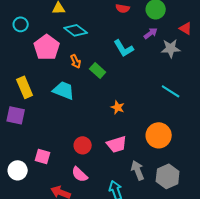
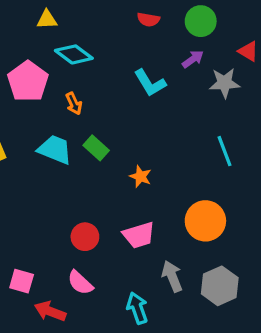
green rectangle: (98, 70) -> (96, 148), moved
cyan line: (171, 91) -> (224, 151), turned 36
pink square: (43, 156) -> (22, 281), moved

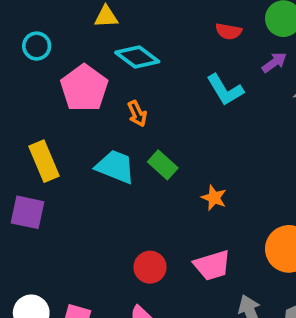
red semicircle: (148, 20) -> (229, 31), moved

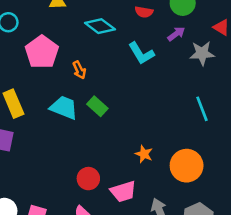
cyan diamond: (137, 57) -> (100, 26), moved
orange star: (214, 198) -> (144, 154), moved
pink trapezoid: (212, 265) -> (123, 191), moved

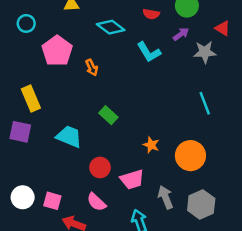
green rectangle: (97, 106) -> (108, 115), moved
cyan trapezoid: (64, 108) -> (69, 137), moved

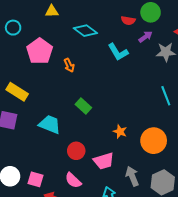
red semicircle: (151, 14) -> (128, 20), moved
yellow rectangle: (31, 98) -> (17, 92), turned -35

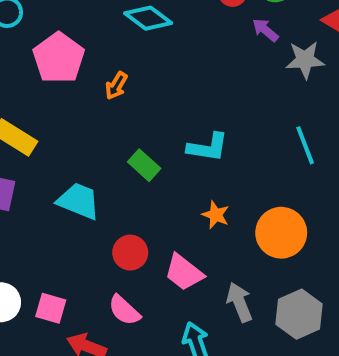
purple arrow: (145, 37) -> (265, 30), turned -104
cyan L-shape: (118, 52) -> (208, 147), moved, turned -50
orange arrow: (69, 65) -> (116, 86), turned 56
pink trapezoid: (104, 161) -> (184, 272), turned 55

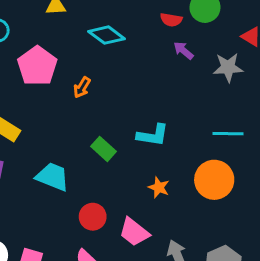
purple arrow: (265, 30) -> (183, 50), moved
cyan line: (305, 145) -> (228, 134), turned -68
orange circle: (281, 233) -> (214, 180), moved

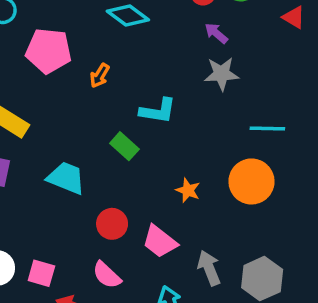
pink pentagon: (37, 66) -> (48, 51), turned -30
gray star: (228, 67) -> (221, 74), moved
cyan L-shape: (153, 135) -> (158, 111), moved

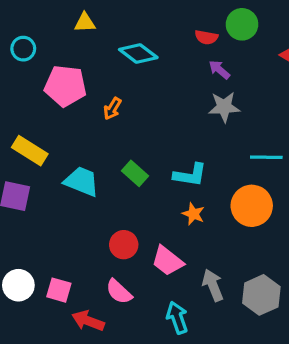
cyan L-shape: (158, 111) -> (190, 175), moved
cyan trapezoid: (66, 178) -> (82, 181), moved

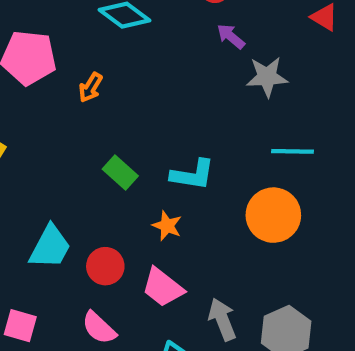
gray star: (224, 107) -> (267, 77), moved
cyan trapezoid: (82, 181) -> (50, 247), moved, turned 96
orange star: (193, 214) -> (167, 226), moved

